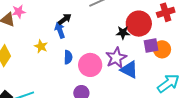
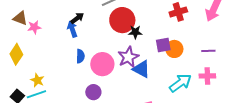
pink star: (19, 12) -> (34, 27), moved
red circle: (139, 24) -> (122, 20), moved
yellow star: (41, 46) -> (37, 80), moved

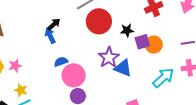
pink star: (34, 27) -> (15, 66), moved
black star: (135, 32) -> (127, 30), moved
blue semicircle: (80, 56) -> (61, 62), turned -104
pink circle: (102, 64) -> (74, 75), moved

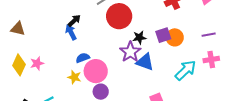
black star: (127, 30) -> (139, 38), moved
yellow star: (21, 90) -> (74, 77), moved

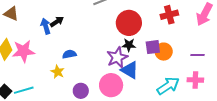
red circle: (119, 16) -> (129, 23), moved
black arrow: (74, 21) -> (57, 22), moved
blue arrow: (71, 32) -> (46, 26), moved
pink star: (37, 63) -> (23, 51), size x1.6
pink circle: (96, 71) -> (111, 85), moved

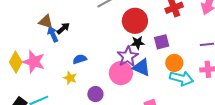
brown triangle: (11, 14) -> (46, 22), moved
pink star: (23, 51) -> (34, 62), turned 30
orange circle: (164, 52) -> (174, 63), moved
pink circle: (111, 85) -> (121, 73), moved
cyan arrow: (168, 86) -> (182, 78), turned 55

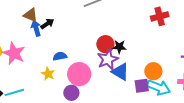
red circle: (135, 21) -> (105, 44), moved, size x0.7
purple square: (162, 42) -> (142, 86), moved
pink circle: (121, 73) -> (79, 74), moved

